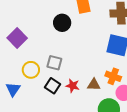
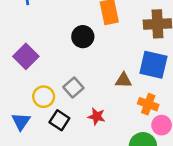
gray square: (54, 63) -> (73, 87), turned 35
brown triangle: (94, 85) -> (123, 80), moved
black square: (52, 86) -> (59, 120), moved

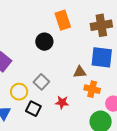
orange cross: (148, 104) -> (92, 89), moved

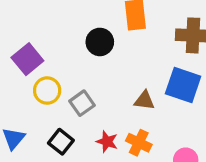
orange cross: (92, 89) -> (139, 143), moved
yellow circle: (19, 92) -> (47, 90), moved

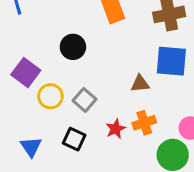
black circle: (100, 42) -> (73, 47), moved
red star: (107, 142) -> (116, 129), turned -30
orange cross: (139, 143) -> (144, 123), turned -30

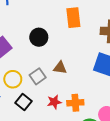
brown triangle: (140, 84) -> (60, 68), moved
yellow circle: (50, 96) -> (13, 79), moved

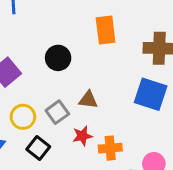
red star: (54, 102) -> (82, 136), moved

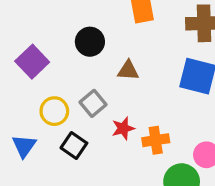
brown triangle: (88, 100) -> (128, 70), moved

